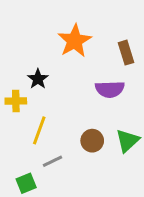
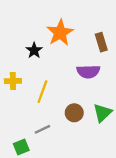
black star: (38, 79) -> (34, 50), moved
yellow line: (39, 130) -> (42, 92), moved

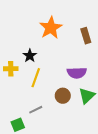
black star: (34, 50) -> (30, 56), moved
purple semicircle: (88, 72) -> (77, 73), moved

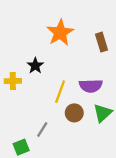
yellow line: (36, 78) -> (60, 92), moved
gray line: (36, 110) -> (42, 129), turned -32

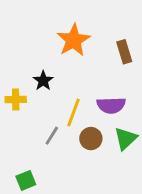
gray line: (42, 129) -> (52, 136), moved

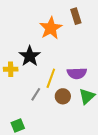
brown rectangle: (124, 52) -> (76, 16), moved
black star: (43, 81) -> (30, 56), size x1.5

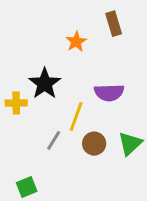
orange star: (51, 28) -> (76, 42), size x0.6
purple semicircle: (77, 73) -> (109, 93), moved

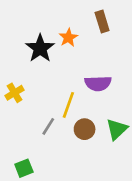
black star: (45, 84) -> (40, 48), moved
yellow cross: (16, 103) -> (15, 93), turned -30

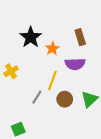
brown rectangle: (102, 21) -> (80, 37), moved
orange star: (68, 38) -> (52, 49), moved

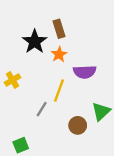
brown rectangle: (80, 37) -> (59, 29), moved
brown circle: (65, 99) -> (78, 125), moved

